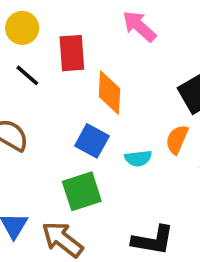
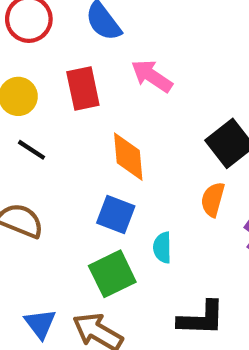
red rectangle: (72, 53) -> (83, 89), moved
cyan semicircle: (138, 158) -> (162, 248), moved, turned 104

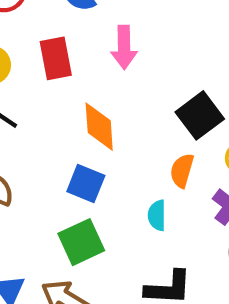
pink arrow: (152, 76) -> (124, 47), turned -126
cyan semicircle: (162, 248) -> (157, 215), moved

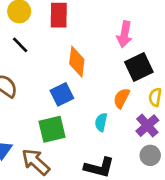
pink arrow: (124, 47) -> (124, 34), moved
blue square: (86, 184) -> (62, 94), turned 30

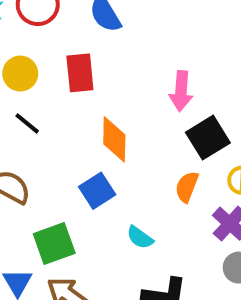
cyan semicircle: (101, 122) -> (140, 237), moved, turned -60
green square: (52, 129) -> (54, 243), moved

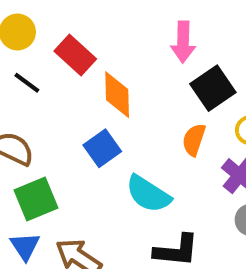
red rectangle: (80, 73) -> (75, 55), moved, turned -39
cyan semicircle: (140, 237) -> (148, 194), size x1.6
green square: (54, 243) -> (36, 199), moved

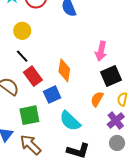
red rectangle: (75, 55) -> (33, 76), moved
green square: (36, 199) -> (29, 115), moved

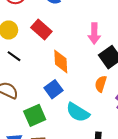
red rectangle: (33, 76) -> (41, 30), moved

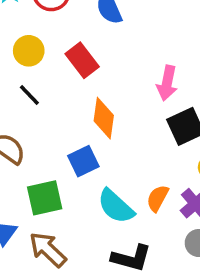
orange semicircle: (101, 84) -> (158, 198), moved

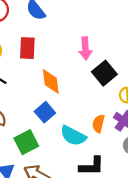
red rectangle: (82, 60) -> (27, 48), turned 55

